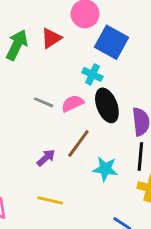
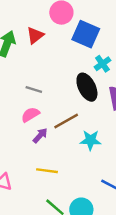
cyan cross: (92, 74) -> (102, 64), moved, turned 35
pink semicircle: (72, 103) -> (30, 115), moved
brown line: (78, 143) -> (66, 121), turned 30

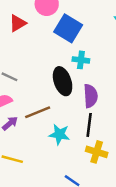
cyan cross: (102, 64) -> (81, 60), turned 35

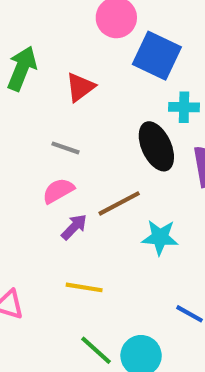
red triangle: (18, 23) -> (80, 87), moved

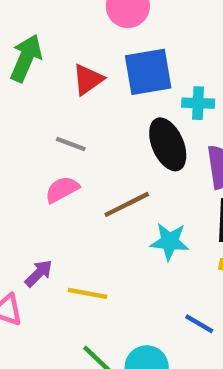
blue square: (157, 56) -> (148, 72), moved, turned -36
purple arrow: (74, 227) -> (39, 273), moved

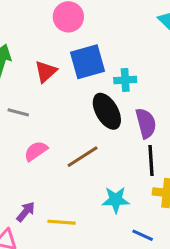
gray line: (71, 144) -> (18, 112), moved
cyan star: (170, 242) -> (116, 200), moved

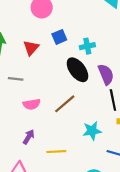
blue square: (88, 62) -> (59, 37), size x0.6
pink semicircle: (36, 151) -> (32, 104), turned -147
purple arrow: (26, 212) -> (29, 137), moved

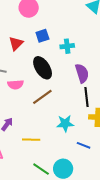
black ellipse: (77, 70) -> (43, 68), moved
pink semicircle: (32, 104) -> (16, 85), moved

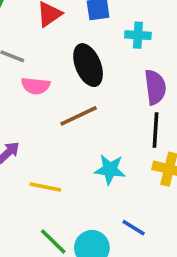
blue line: (84, 145) -> (134, 228), moved

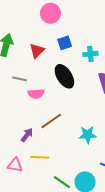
brown line: (79, 116) -> (51, 121), moved
yellow line: (45, 187) -> (40, 157), moved

